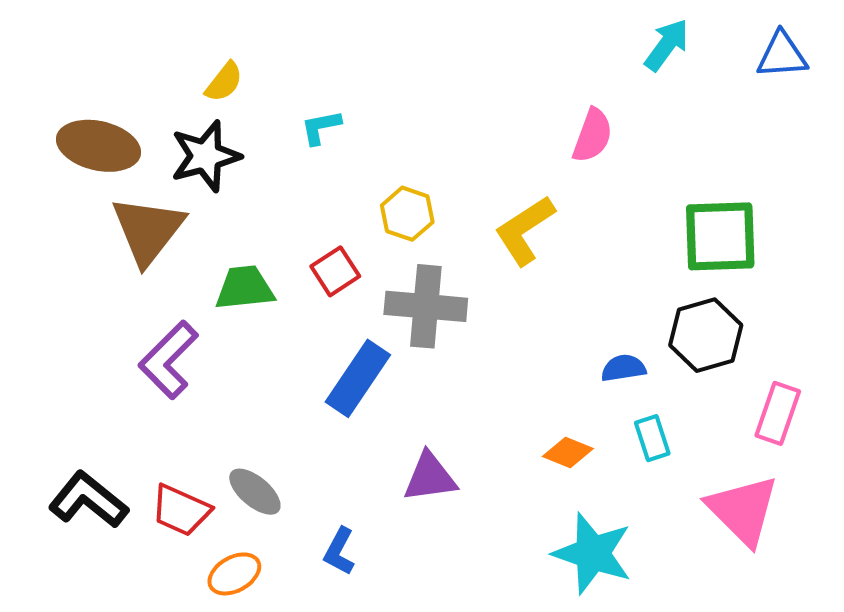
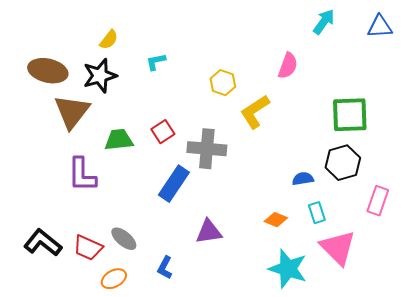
yellow hexagon: (407, 214) -> (223, 83), moved
purple L-shape: (168, 360) -> (82, 175), turned -45
pink triangle: (743, 510) -> (338, 248), moved

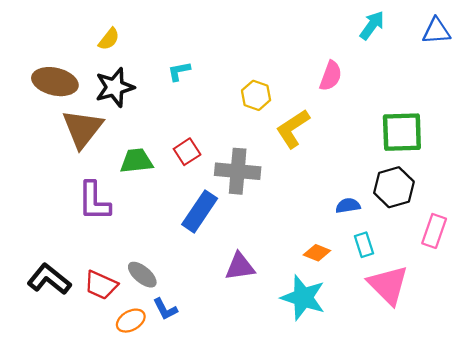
yellow semicircle: (109, 40) -> (109, 39), moved
blue L-shape: (165, 268) -> (165, 309), moved, turned -55
cyan star: (288, 269) -> (303, 298), moved

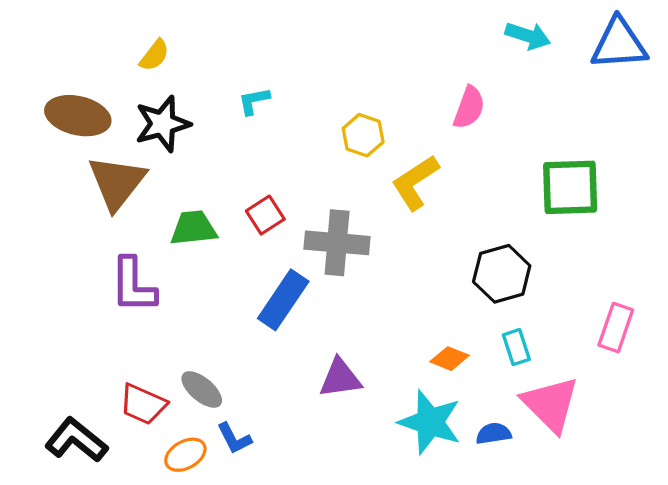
cyan arrow: (372, 25) -> (528, 36), turned 72
blue triangle: (436, 31) -> (619, 44), size x1.4
black hexagon: (394, 187) -> (502, 274), moved
blue semicircle: (348, 206) -> (494, 434), moved
black L-shape: (49, 279) -> (76, 440), moved

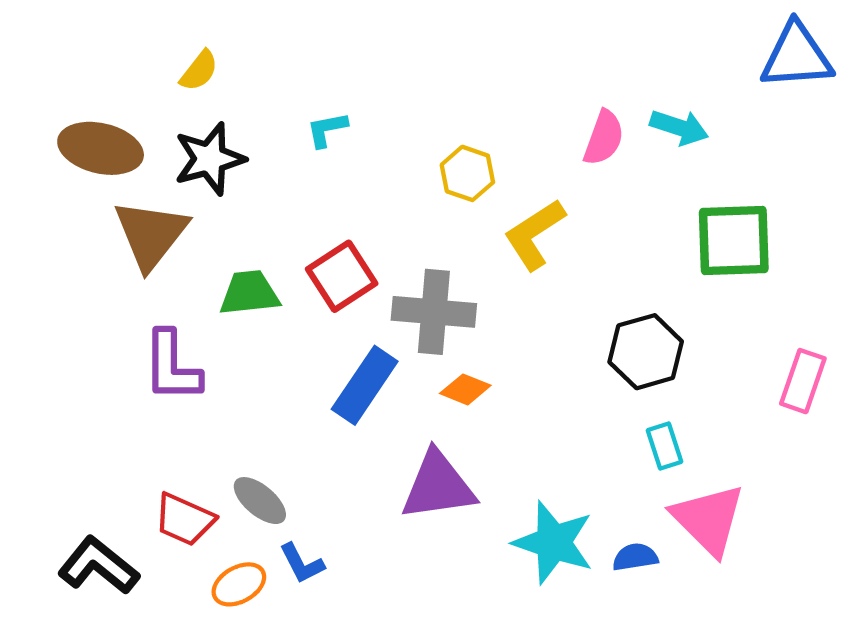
cyan arrow: (528, 36) -> (679, 127), moved
red square: (265, 215) -> (342, 276), size x1.4
pink rectangle: (616, 328) -> (803, 381), moved
orange diamond: (450, 359) -> (465, 389), moved
purple triangle: (340, 378) -> (438, 486), size x1.4

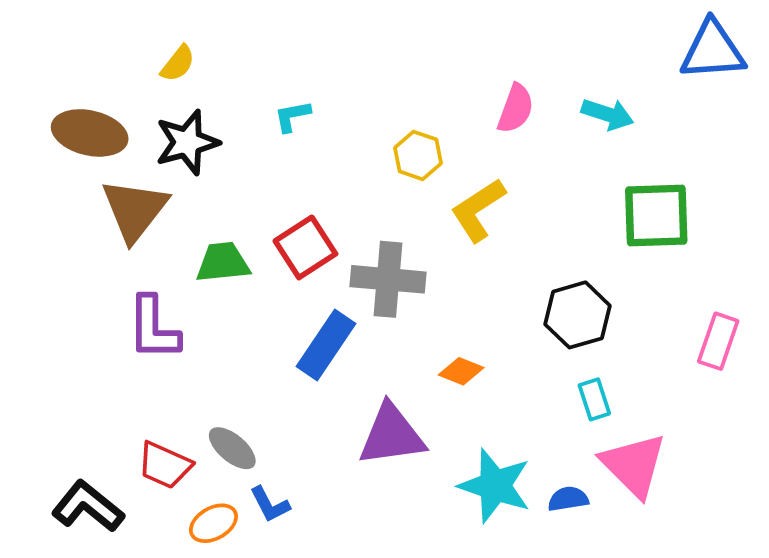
pink semicircle: (604, 138) -> (516, 109), moved
orange diamond: (465, 389) -> (461, 371), moved

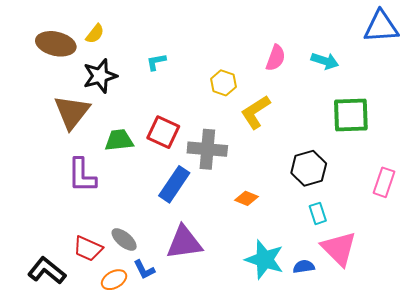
brown ellipse: (90, 133) -> (56, 44), moved
red square: (305, 247) -> (163, 132), turned -32
purple triangle: (392, 435) -> (184, 243), moved

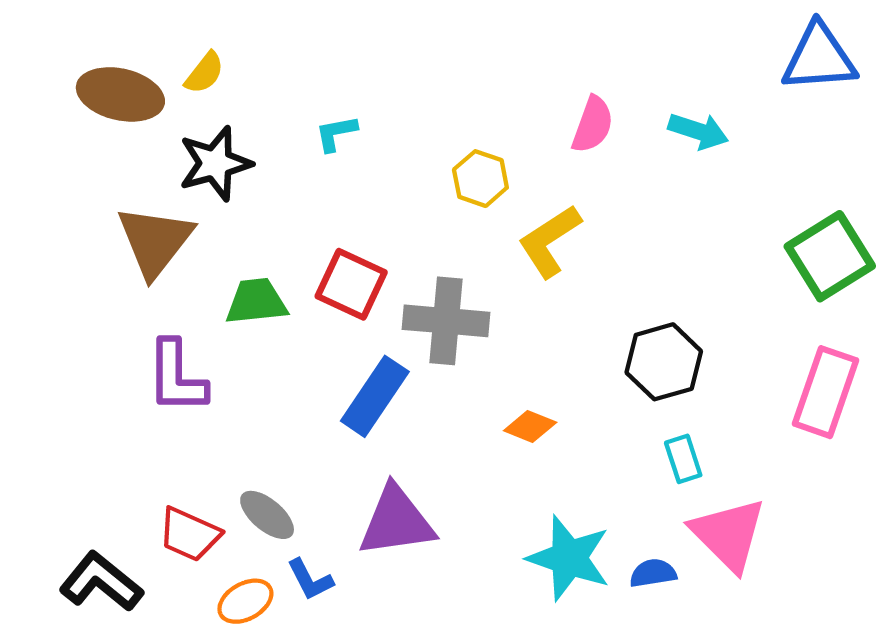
green square: (351, 115) -> (830, 256), moved, turned -30
pink rectangle: (384, 182) -> (825, 392), size x1.4

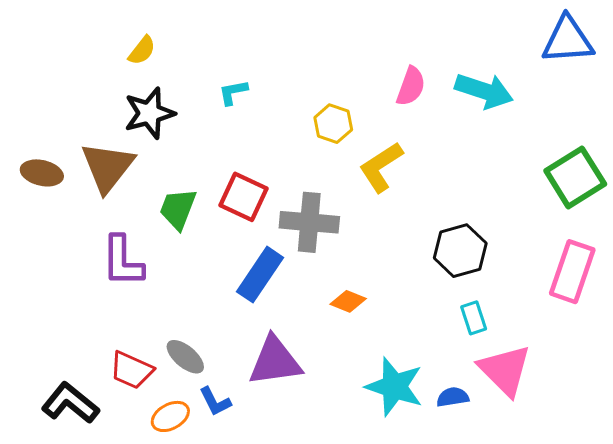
brown ellipse: (120, 94) -> (42, 173), moved, size x0.7
cyan arrow: (698, 131) -> (484, 91), size x1.4
green trapezoid: (256, 301) -> (178, 209), turned -63
orange diamond: (530, 427) -> (348, 301), moved

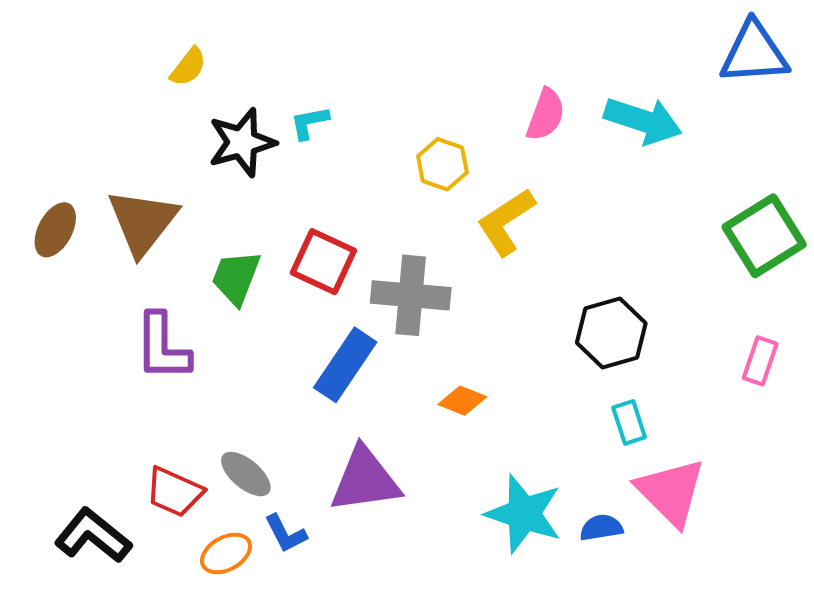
black star: (149, 113) -> (242, 142), moved
brown ellipse: (42, 173) -> (55, 230), turned -75
pink rectangle: (572, 272) -> (760, 361), size x0.6

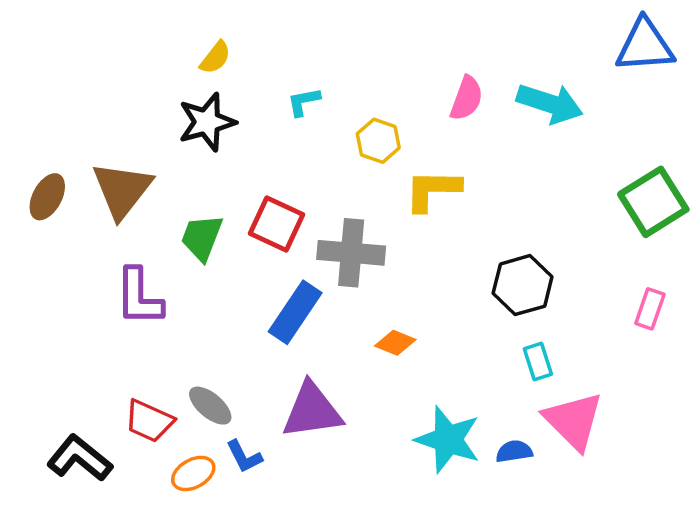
yellow semicircle: (188, 67) -> (215, 58), moved
cyan L-shape: (309, 123) -> (304, 102), moved
yellow L-shape: (506, 222) -> (433, 190), turned 34

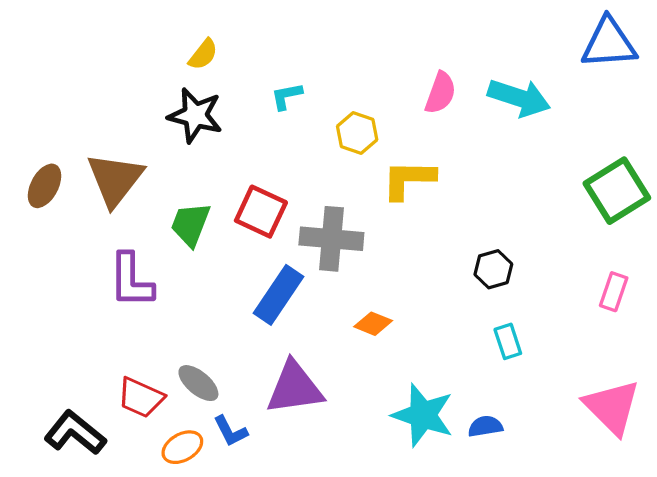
black star: (207, 122) -> (195, 115), turned 30
black hexagon: (523, 285) -> (493, 269), size x0.7
pink triangle: (574, 421) -> (612, 407), moved

